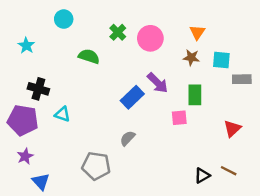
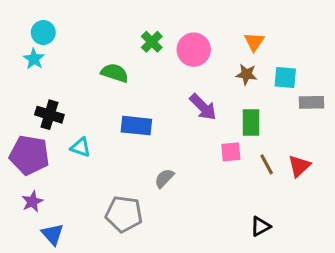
cyan circle: (64, 19) -> (43, 33), moved
blue rectangle: (132, 97) -> (136, 126), moved, turned 50
brown line: (229, 171) -> (267, 164), moved, turned 35

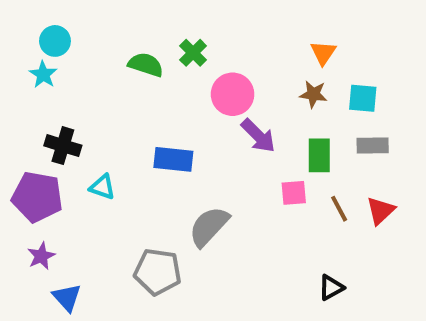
pink circle: (194, 50) -> (233, 94), moved
green semicircle: (115, 73) -> (146, 65), moved
gray rectangle: (312, 102) -> (373, 146), moved
gray semicircle: (164, 178) -> (209, 226), size x1.6

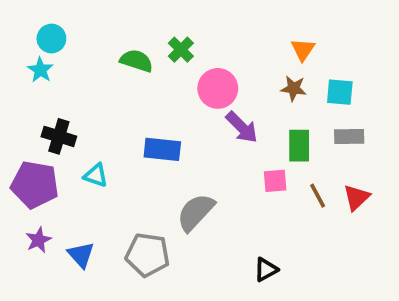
black triangle: (331, 288) -> (266, 270), moved
blue triangle: (67, 297) -> (81, 255), moved

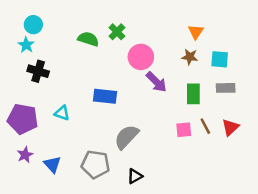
black cross: (59, 136) -> (38, 71), moved
pink square: (275, 181) -> (184, 130), moved
black triangle: (266, 270) -> (135, 176), moved

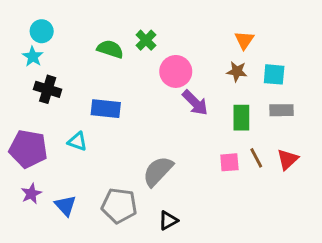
blue rectangle: (105, 96) -> (106, 109), moved

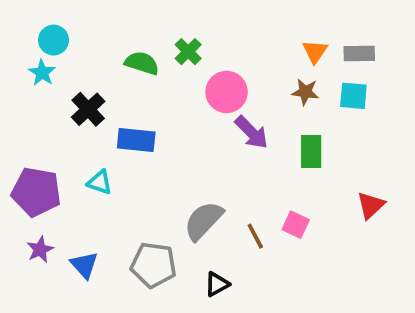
black cross: (48, 89) -> (88, 109), moved, turned 30
gray rectangle: (282, 110) -> (359, 53), moved
brown line: (256, 158) -> (255, 236), moved
pink square: (229, 162) -> (296, 225), moved, turned 30

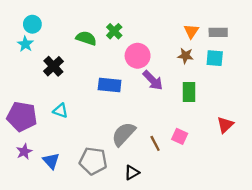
blue rectangle: (136, 140) -> (110, 85), moved

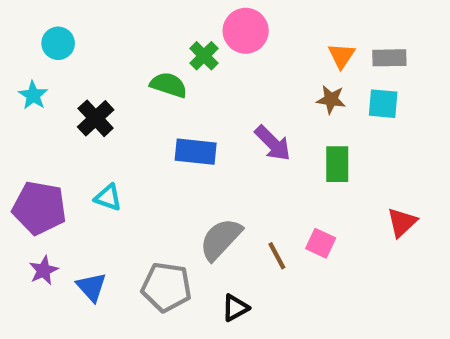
green semicircle: (86, 38) -> (169, 85), moved
cyan star: (25, 44) -> (33, 95), moved
pink circle: (138, 56) -> (246, 31), moved

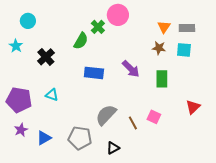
green semicircle: (169, 85) -> (81, 41), turned 102
blue triangle: (91, 287) -> (44, 138), turned 42

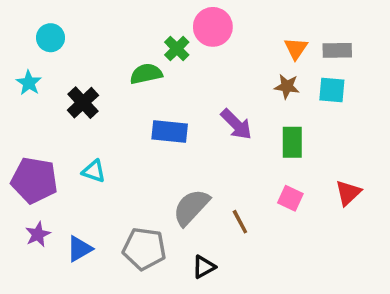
green semicircle: (81, 41) -> (146, 74), turned -132
pink square: (154, 117) -> (290, 198), moved

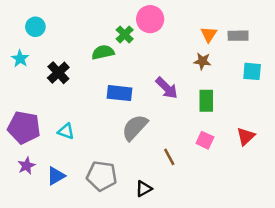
cyan square: (332, 90) -> (252, 71), moved
cyan triangle: (94, 171) -> (66, 131), moved
gray semicircle: (191, 207) -> (135, 127), moved

